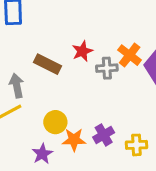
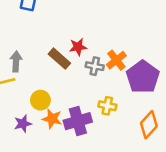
brown rectangle: (47, 64) -> (59, 59), moved
purple cross: (104, 135) -> (78, 121), size x1.5
yellow cross: (136, 145) -> (107, 106), moved

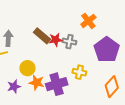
red star: (78, 47) -> (56, 40), moved
orange cross: (116, 60) -> (88, 21), moved

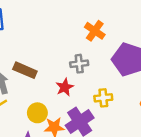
brown rectangle: (42, 36) -> (25, 70), moved
red star: (56, 40) -> (65, 87), moved

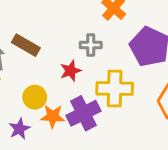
yellow cross: (103, 98) -> (115, 89), size x1.6

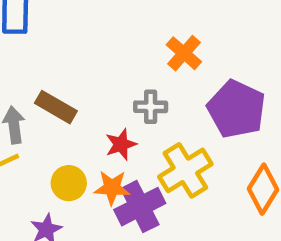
yellow cross: (115, 89) -> (185, 170), turned -33
orange star: (53, 116) -> (112, 188), moved

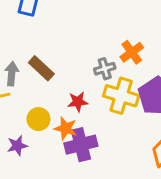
gray cross: (151, 107) -> (105, 69), moved, turned -30
yellow cross: (185, 170) -> (121, 96), moved, turned 36

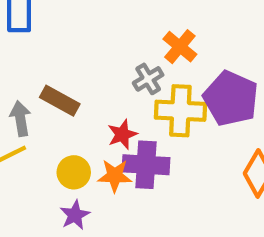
purple cross: (81, 145) -> (146, 165), moved, turned 32
purple star: (17, 146) -> (75, 215), moved

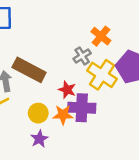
brown rectangle: (60, 101) -> (29, 70), size x1.4
yellow cross: (180, 111) -> (102, 75), turned 32
red star: (122, 134) -> (67, 90), turned -30

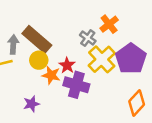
gray cross: (82, 56) -> (88, 38), turned -35
yellow circle: (38, 113) -> (39, 60), moved
orange star: (63, 115) -> (51, 75), moved

